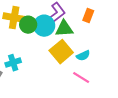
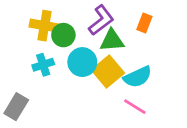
cyan circle: (44, 26) -> (82, 62), moved
cyan semicircle: (83, 56) -> (138, 77), size x1.5
cyan cross: (13, 63) -> (43, 65), moved

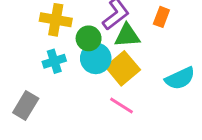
green circle: (63, 35) -> (89, 38), moved
cyan semicircle: (138, 77) -> (180, 78), moved
pink line: (135, 107) -> (121, 105), moved

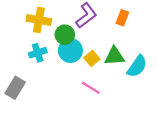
green triangle: (127, 36) -> (114, 56), moved
yellow square: (123, 68) -> (92, 58), size x0.6
cyan semicircle: (180, 78) -> (137, 66), turned -30

